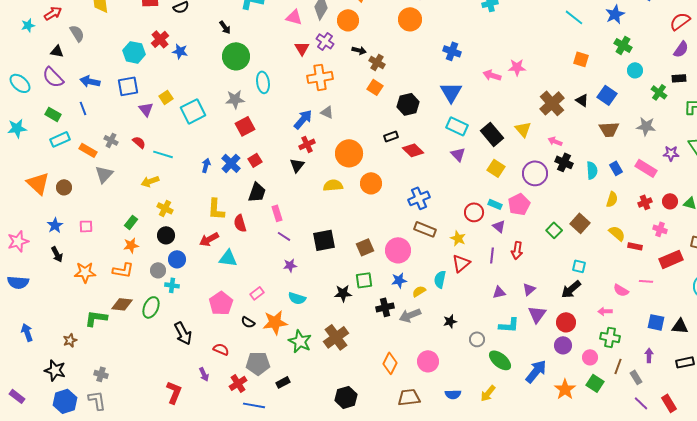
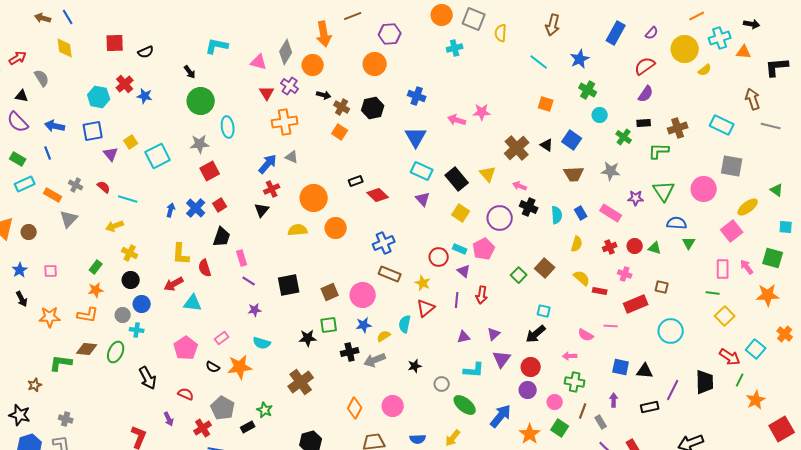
black hexagon: (408, 104) -> (373, 108), moved
green star: (300, 341) -> (265, 410), moved, size x0.7
gray pentagon: (258, 363) -> (223, 408), turned 30

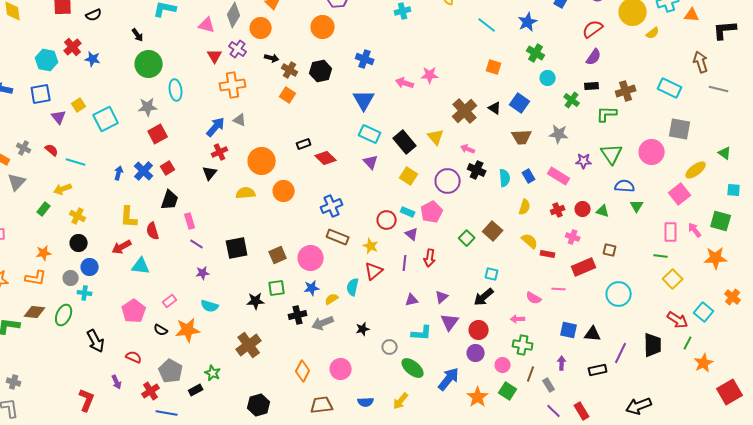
green rectangle: (96, 267) -> (44, 209), moved

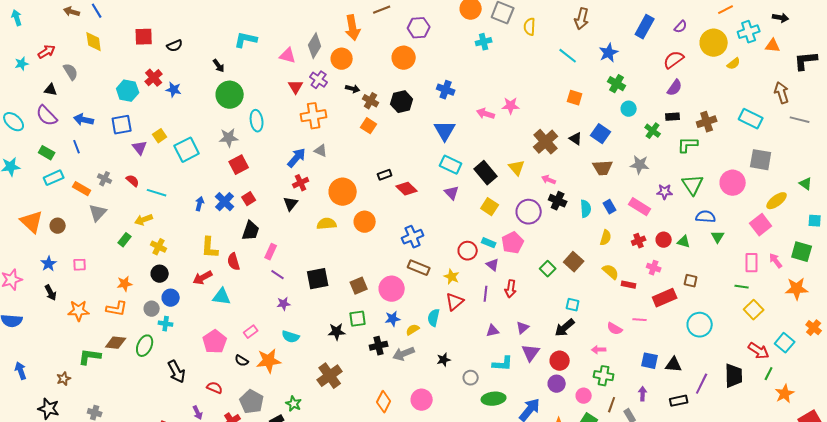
pink rectangle: (190, 221) -> (271, 252), turned 42
green ellipse: (413, 368) -> (494, 399), turned -45

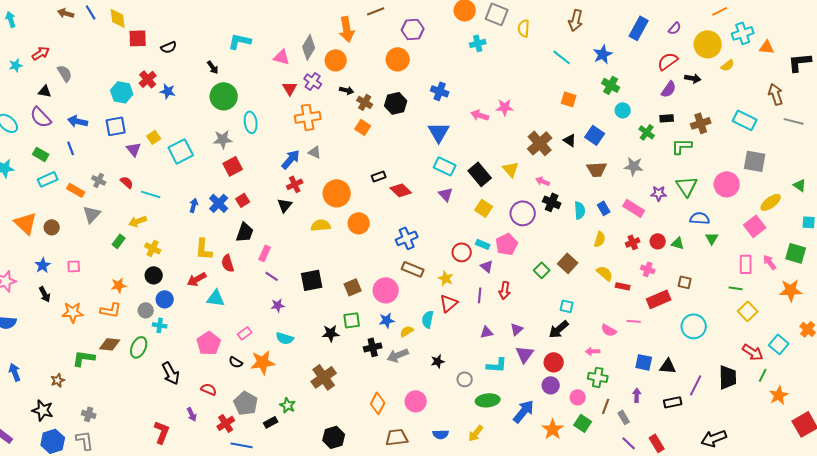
black arrow: (781, 18) -> (693, 78), moved
yellow diamond: (94, 42) -> (118, 18), moved

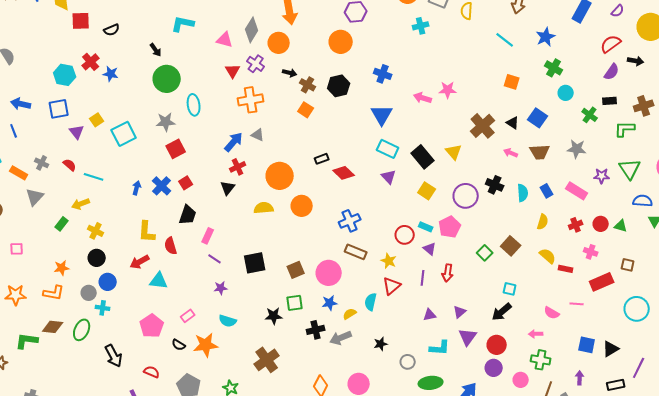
pink arrow: (543, 181) -> (511, 153), moved
black triangle: (668, 366) -> (611, 349), turned -36

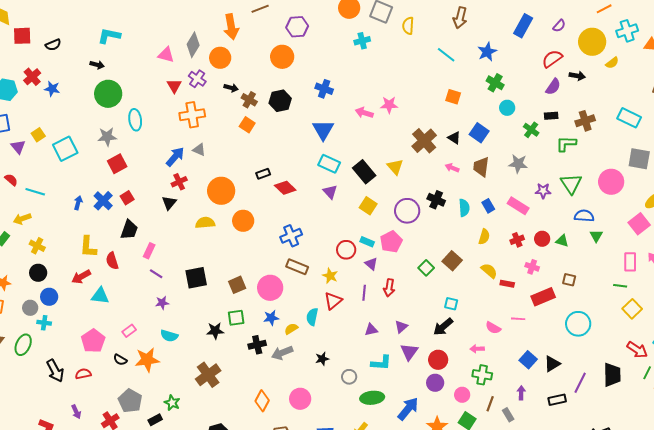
cyan L-shape: (183, 24) -> (109, 36), moved
black arrow: (156, 50) -> (97, 65), turned -40
brown trapezoid: (540, 152) -> (481, 167), turned 100
blue square: (587, 345) -> (528, 360), turned 30
red semicircle: (152, 372) -> (83, 374), moved, turned -35

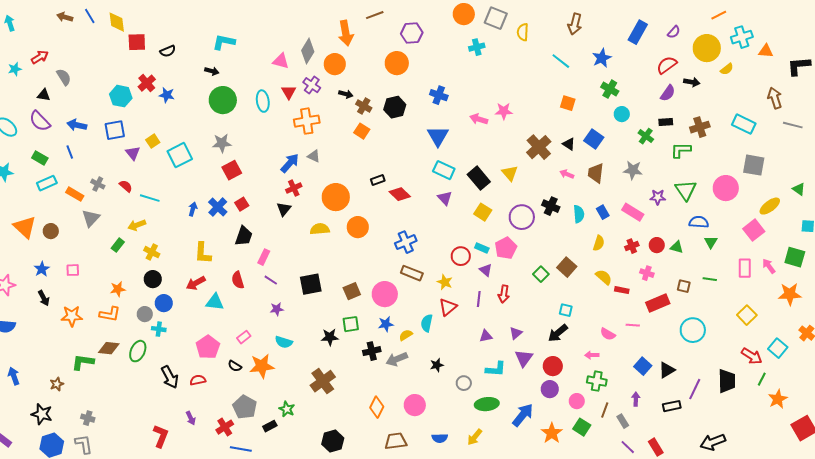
cyan ellipse: (135, 120) -> (263, 101), moved
red semicircle: (112, 261) -> (238, 280), moved
green line: (620, 286) -> (710, 279), moved

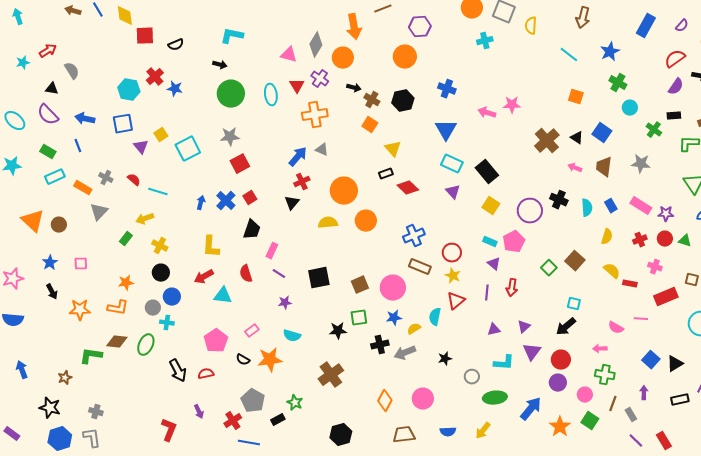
yellow triangle: (510, 173) -> (393, 149), moved
purple star: (658, 197) -> (666, 214), moved
red circle: (461, 256) -> (452, 253), moved

